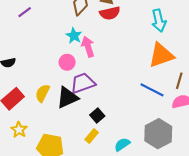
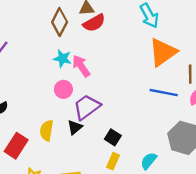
black triangle: (67, 98) -> (75, 127), size x0.6

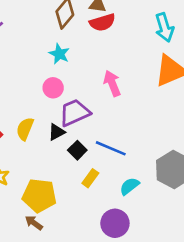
pink arrow: (81, 66) -> (112, 83), moved
blue line: (164, 93) -> (111, 148), moved
black square: (113, 137) -> (77, 150), moved

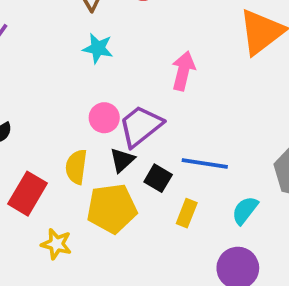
pink arrow: (112, 83) -> (183, 71), turned 50
pink circle: (53, 88) -> (104, 118), moved
yellow pentagon: (39, 195) -> (112, 208), moved

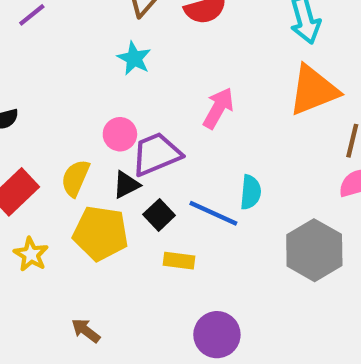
cyan semicircle: (245, 210) -> (251, 192), moved, turned 132
yellow rectangle: (187, 213) -> (179, 261), turned 60

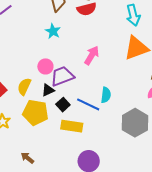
yellow rectangle: (179, 261) -> (72, 126), size x1.5

